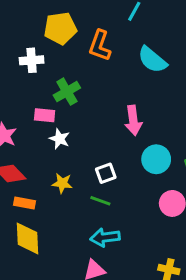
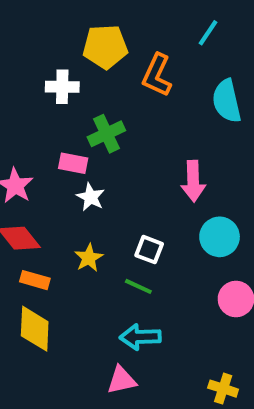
cyan semicircle: (152, 60) -> (227, 101), turned 32
white square: (106, 173) -> (149, 250), turned 36
yellow star: (62, 183) -> (89, 258), turned 30

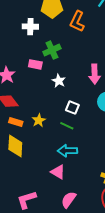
white star: (91, 197) -> (59, 81), moved
yellow star: (89, 258) -> (39, 120), moved
pink triangle: (122, 380) -> (58, 172), turned 42

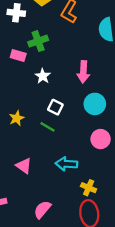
cyan arrow: (67, 151) -> (67, 164), moved
pink triangle: (58, 172) -> (24, 166), moved

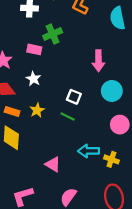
white star: (43, 76) -> (33, 79), moved
pink triangle: (24, 166) -> (53, 164), moved
yellow cross: (89, 188) -> (111, 159), moved

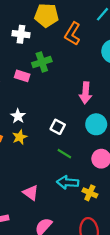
white star: (33, 79) -> (18, 116), moved
green line: (68, 116) -> (64, 154), moved

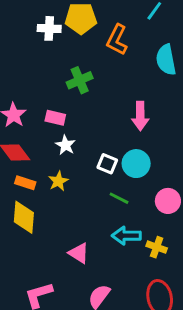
white cross: (21, 34) -> (49, 28), moved
pink rectangle: (22, 76) -> (55, 118), moved
white star: (18, 116) -> (65, 145), moved
cyan circle: (96, 124) -> (136, 164), moved

